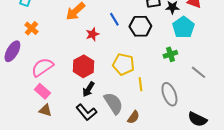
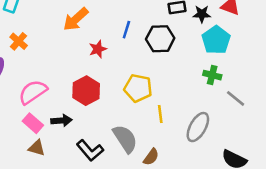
blue line: (114, 19) -> (126, 30), turned 48
green cross: (170, 54) -> (212, 75), moved, turned 32
black arrow: (88, 89) -> (61, 121), moved, turned -126
gray ellipse: (169, 94) -> (198, 127), turned 50

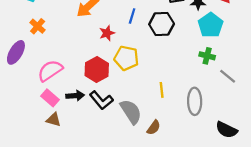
yellow pentagon: (138, 88) -> (126, 58), moved
gray ellipse: (198, 127) -> (195, 101), turned -30
black L-shape: (90, 150) -> (101, 100), moved

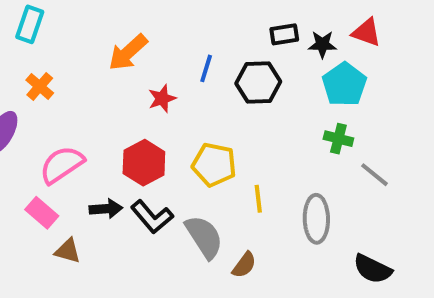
yellow pentagon: (126, 58) -> (214, 165), moved
pink rectangle: (50, 98) -> (42, 213), moved

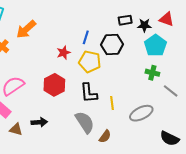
orange arrow: (128, 52) -> (26, 29), moved
yellow pentagon: (214, 165) -> (90, 62), moved
black arrow: (106, 209) -> (39, 122), moved
black L-shape: (152, 217) -> (89, 93), moved, turned 35
gray ellipse: (316, 219) -> (141, 113), turned 65

